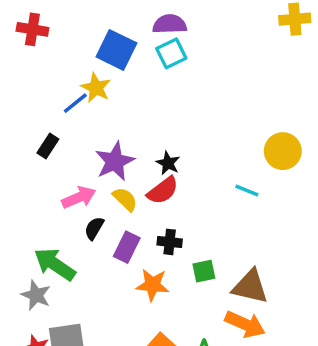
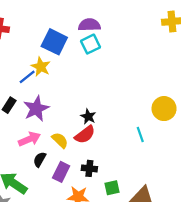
purple star: (115, 161) -> (36, 109), moved
cyan line: (247, 191) -> (140, 135), turned 49

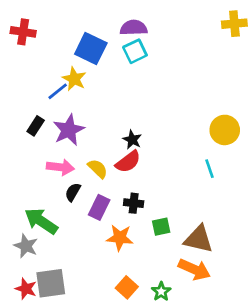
cyan line: (140, 135) -> (210, 169), moved
pink arrow: (29, 139) -> (60, 167), turned 30

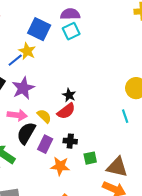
black semicircle: (73, 192) -> (26, 133), size x1.6

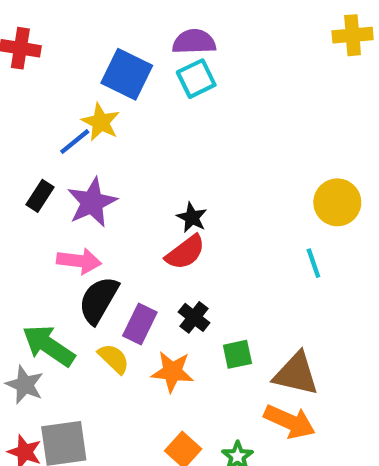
yellow semicircle: (44, 116) -> (114, 359), moved
black cross: (70, 141) -> (194, 317), turned 32

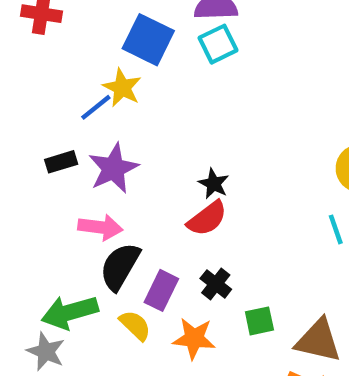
black rectangle: (40, 196) -> (61, 162), turned 40
green arrow: (49, 346) -> (70, 312), turned -50

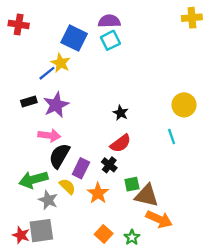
black star: (214, 184) -> (121, 113), moved
red semicircle: (207, 219) -> (121, 143), moved
orange star: (194, 338) -> (98, 193), turned 30
brown triangle: (318, 341) -> (147, 195), moved
gray star: (46, 351) -> (48, 200), moved

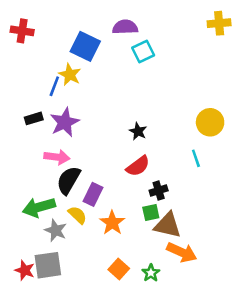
cyan square: (110, 40) -> (143, 51), moved
blue line: (47, 73) -> (54, 86), turned -30
black cross: (109, 165) -> (159, 191), moved, turned 35

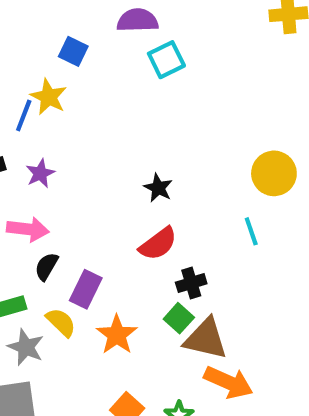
blue square: (85, 46) -> (73, 51), size x0.6
purple star: (65, 122) -> (40, 173), size x0.6
black semicircle: (68, 180) -> (46, 266), size x0.6
green square: (151, 212) -> (179, 318), turned -36

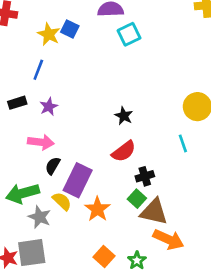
yellow star: (49, 97) -> (49, 34), moved
purple rectangle: (86, 289) -> (78, 180), size x1.4

